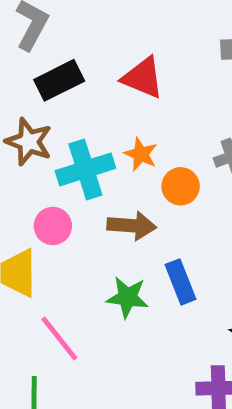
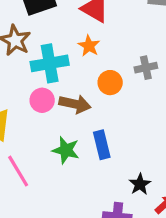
orange star: (141, 154) -> (89, 46), moved
pink circle: (53, 226) -> (42, 100), moved

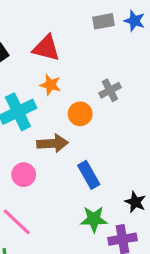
pink circle: (42, 100) -> (24, 175), moved
green star: (66, 150) -> (94, 219), moved

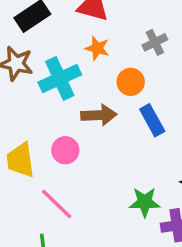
gray cross: (110, 90) -> (155, 42), moved
blue rectangle: (89, 175) -> (152, 120), moved

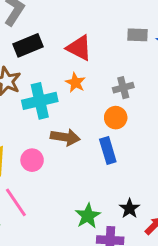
orange circle: (131, 82) -> (116, 118), moved
green star: (145, 202) -> (88, 216), turned 30

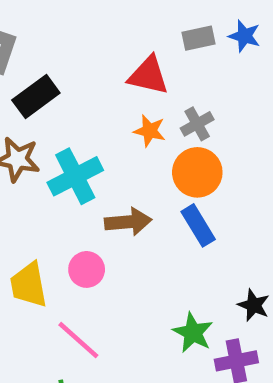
red triangle: (79, 48) -> (148, 75), moved
orange star: (75, 83) -> (150, 131), moved
orange circle: (116, 118) -> (197, 172), size x1.4

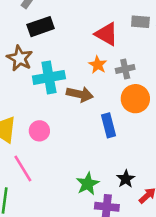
orange circle: (197, 172) -> (135, 99), moved
brown arrow: (128, 222) -> (80, 94), moved

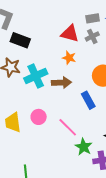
black rectangle: (41, 27) -> (20, 40), turned 54
gray cross: (125, 69) -> (92, 36), moved
pink line: (23, 168) -> (68, 127), moved

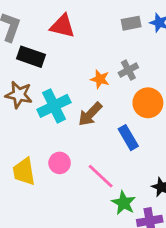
red triangle: (70, 34) -> (62, 26), moved
gray cross: (92, 36) -> (128, 70), moved
brown arrow: (61, 83) -> (90, 114), turned 138

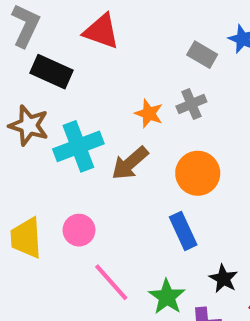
gray rectangle: (131, 23) -> (202, 55), moved, turned 36
orange circle: (148, 103) -> (198, 173), moved
blue rectangle: (128, 138) -> (183, 231), moved
pink line: (101, 176) -> (111, 282), moved

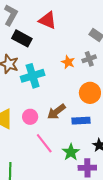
brown arrow: (130, 163) -> (56, 112), moved
blue rectangle: (183, 231) -> (81, 121), turned -72

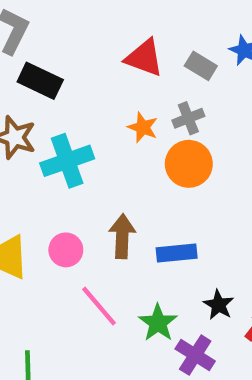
red triangle: (47, 20) -> (144, 58), moved
orange circle: (90, 93) -> (189, 164), moved
brown arrow: (56, 112) -> (122, 236), turned 132
purple cross: (87, 168) -> (195, 355), turned 36

